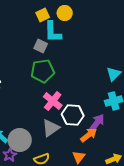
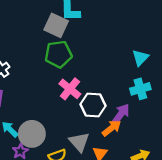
gray square: (41, 46) -> (56, 25), size x1.5
gray triangle: (51, 128) -> (79, 142), moved, turned -36

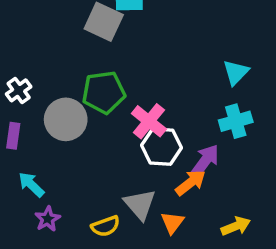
green pentagon: (58, 54) -> (104, 92), moved
pink cross: (70, 89) -> (149, 121), moved
gray circle: (32, 134) -> (66, 119), moved

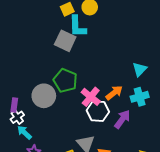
white cross: (19, 90) -> (17, 117), moved
green pentagon: (104, 92) -> (65, 81), turned 30
orange arrow: (191, 183) -> (114, 93), moved

